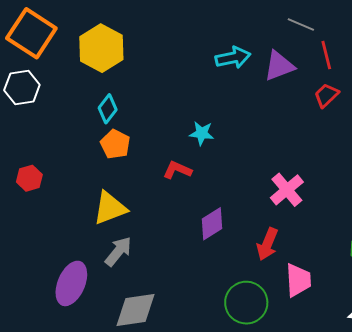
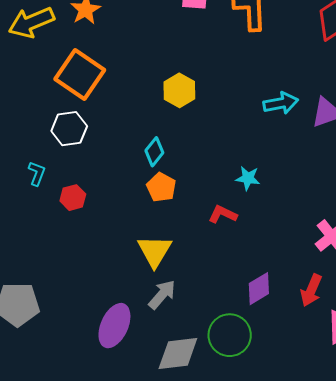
yellow hexagon: (101, 48) -> (179, 90), moved, size x0.7
red hexagon: (29, 178) -> (73, 198), moved
yellow triangle: (110, 208) -> (154, 251), turned -39
purple diamond: (212, 224) -> (259, 289), moved
green circle: (246, 303) -> (230, 335), moved

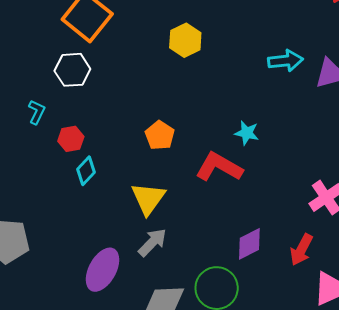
cyan diamond: (154, 152) -> (86, 171), moved
red L-shape: (223, 214) -> (219, 167), size x1.6

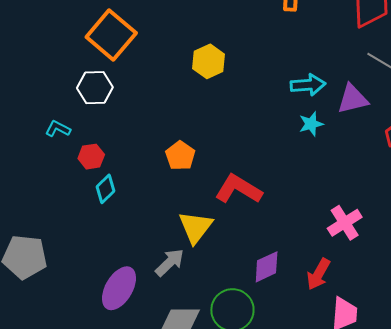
cyan L-shape: (37, 112) -> (58, 129), turned -90
cyan star: (247, 133) -> (311, 124), moved, turned -30
yellow triangle: (148, 198) -> (196, 227), moved

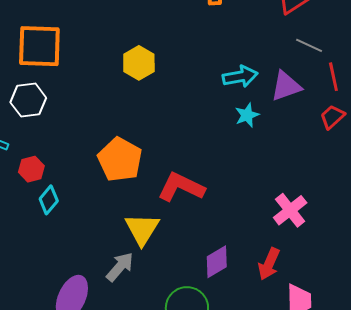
orange square: (111, 35) -> (39, 46), turned -33
orange pentagon: (180, 156) -> (120, 160), size x1.5

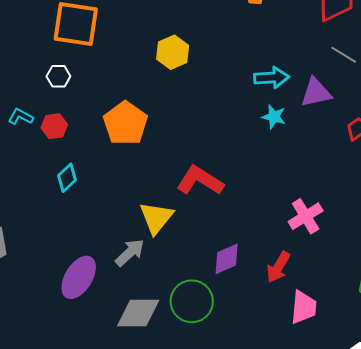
white hexagon: (28, 100) -> (58, 76), size x0.7
cyan star: (247, 115) -> (274, 117), turned 30
orange pentagon: (120, 160) -> (125, 123), moved
red hexagon: (31, 169) -> (54, 126), moved

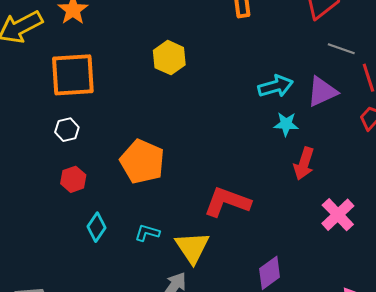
yellow hexagon: (173, 52) -> (169, 58), moved
cyan L-shape: (21, 117) -> (147, 233), moved
red arrow: (278, 267) -> (304, 164), moved

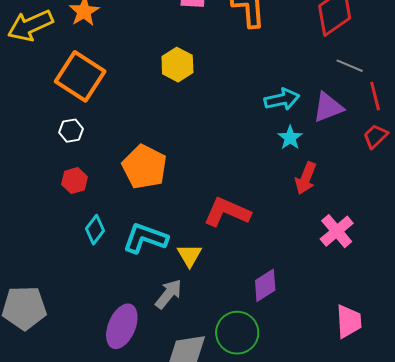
orange square: (73, 75) -> (80, 76), turned 33
cyan star: (286, 124) -> (290, 138), turned 30
cyan L-shape: (147, 233) -> (145, 238), size x1.8
yellow triangle: (192, 247) -> (189, 255), size x0.7

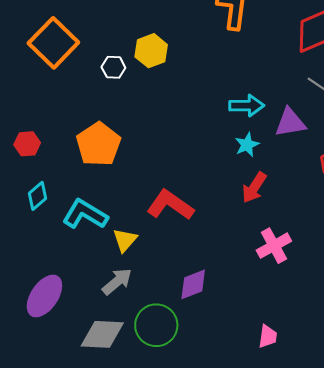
white hexagon: (71, 131) -> (113, 67), moved
gray arrow: (169, 294) -> (117, 282), moved
pink trapezoid: (349, 321) -> (268, 336), size x0.7

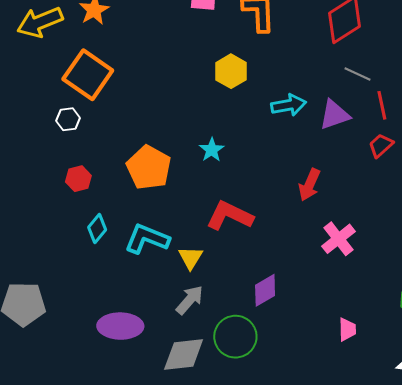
yellow hexagon: (151, 51) -> (231, 71), moved
white hexagon: (113, 67) -> (68, 119), moved
cyan star: (247, 145) -> (212, 150), moved
purple ellipse: (44, 296) -> (120, 326), turned 66

